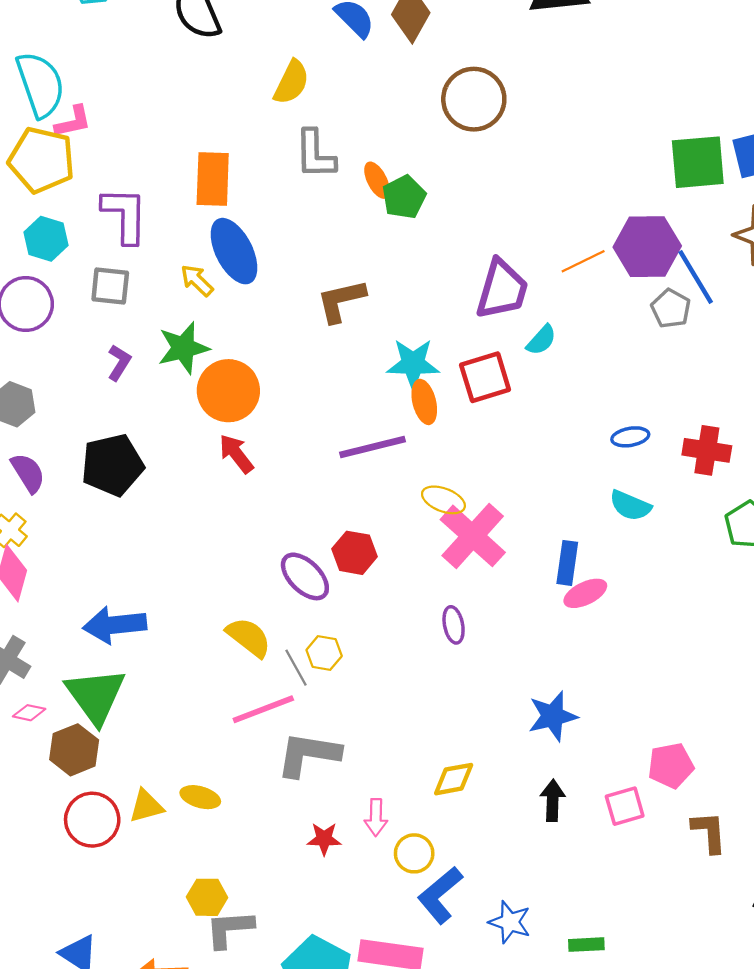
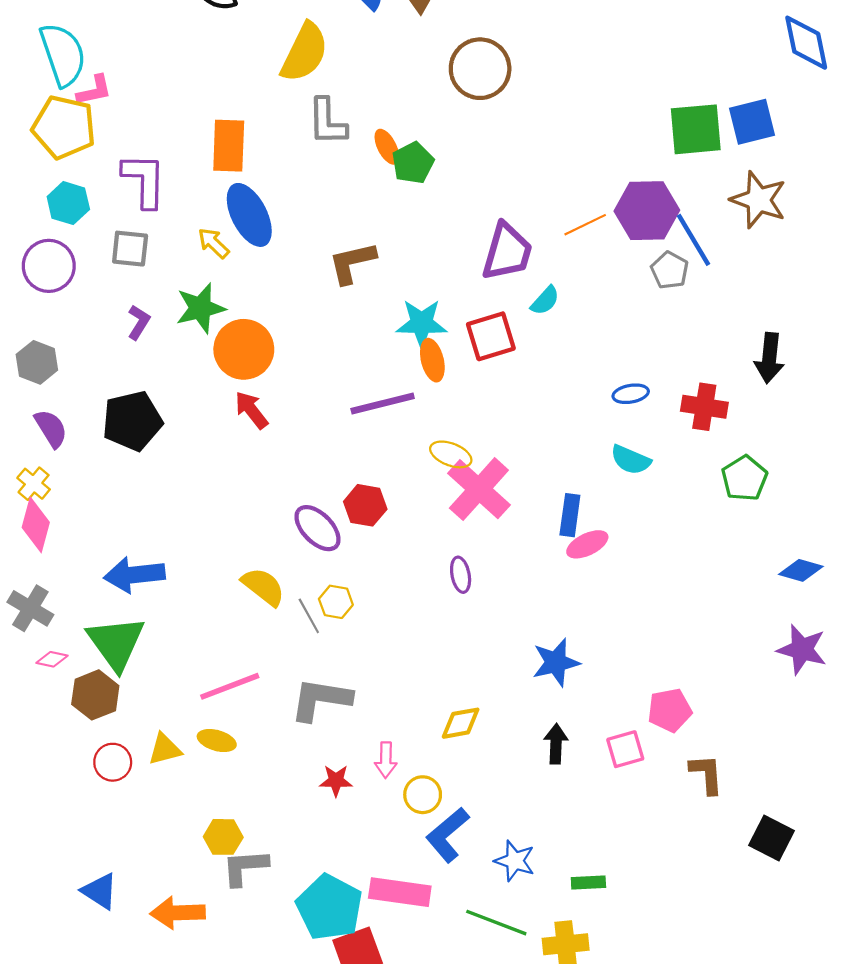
yellow semicircle: (291, 82) -> (304, 52), size x1.4
pink line: (263, 709) -> (230, 686), moved
red circle: (92, 820) -> (113, 762), size x0.7

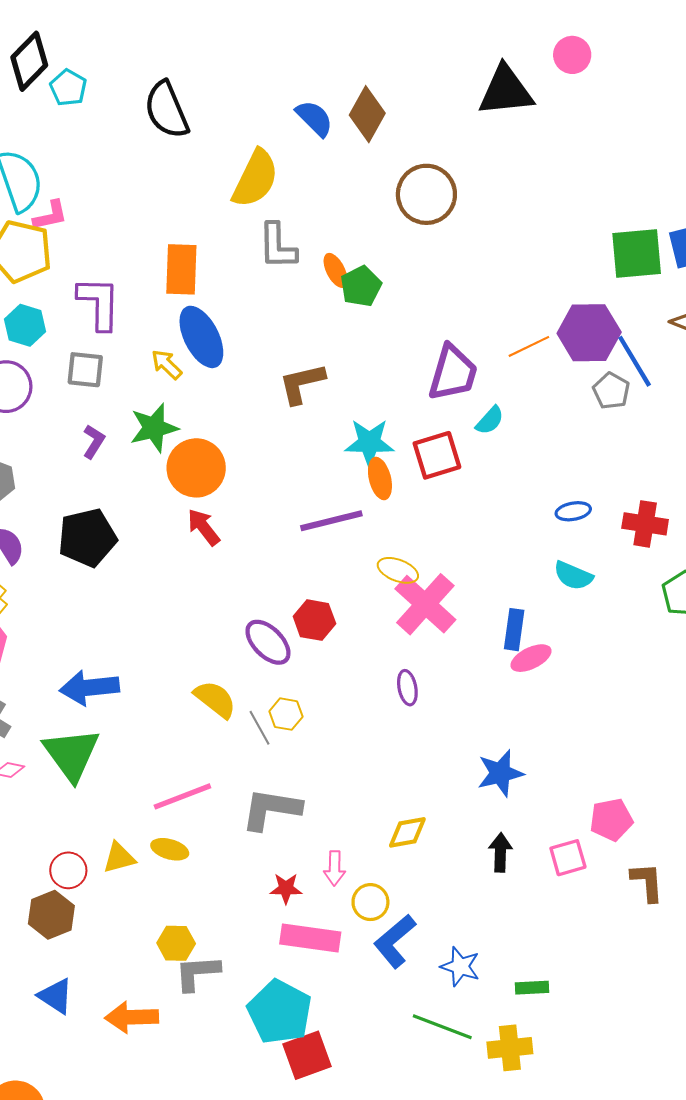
brown hexagon: (95, 695) -> (51, 915), moved
pink rectangle: (400, 892) -> (310, 938), moved

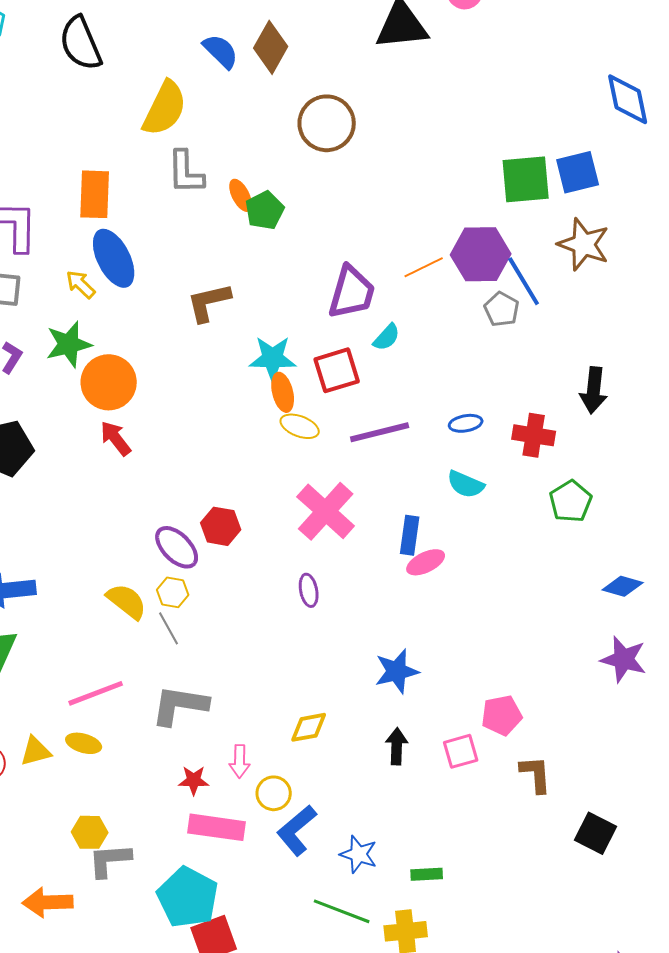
purple line: (331, 521) -> (380, 432), moved
yellow ellipse: (398, 570) -> (300, 426), moved
yellow hexagon: (286, 714) -> (173, 592), moved

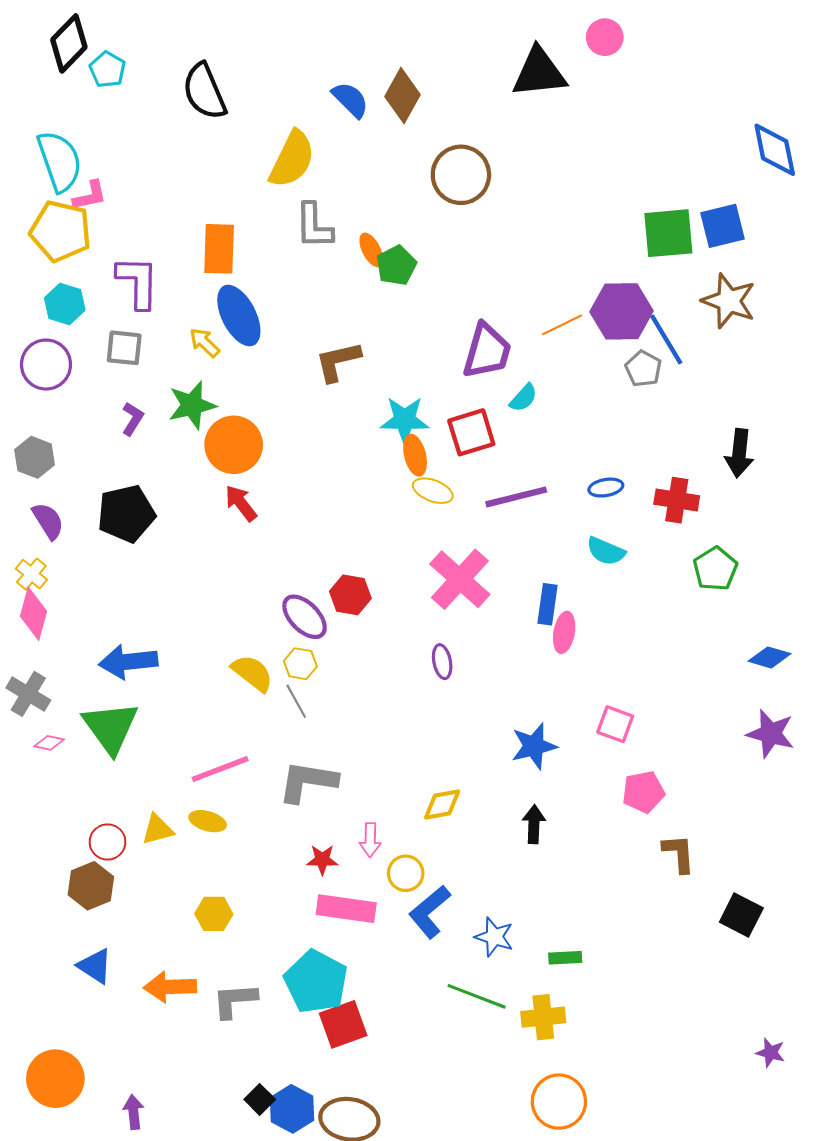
pink ellipse: (426, 562) -> (564, 632), turned -54
pink square: (461, 751) -> (615, 724), moved, turned 36
gray L-shape: (110, 860) -> (235, 1000), moved

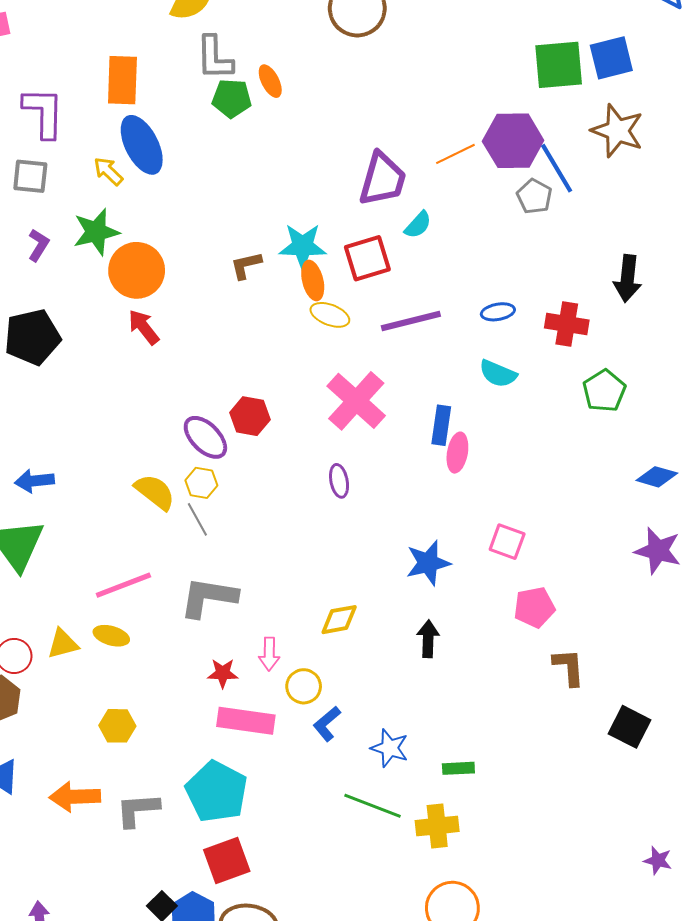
green pentagon: (396, 265) -> (232, 98), moved, turned 30
brown L-shape: (338, 361) -> (246, 265), moved, size x0.7
blue arrow: (128, 662) -> (34, 481), size x0.7
blue L-shape: (430, 912) -> (327, 724), size x0.7
red square: (343, 1024) -> (227, 860), moved

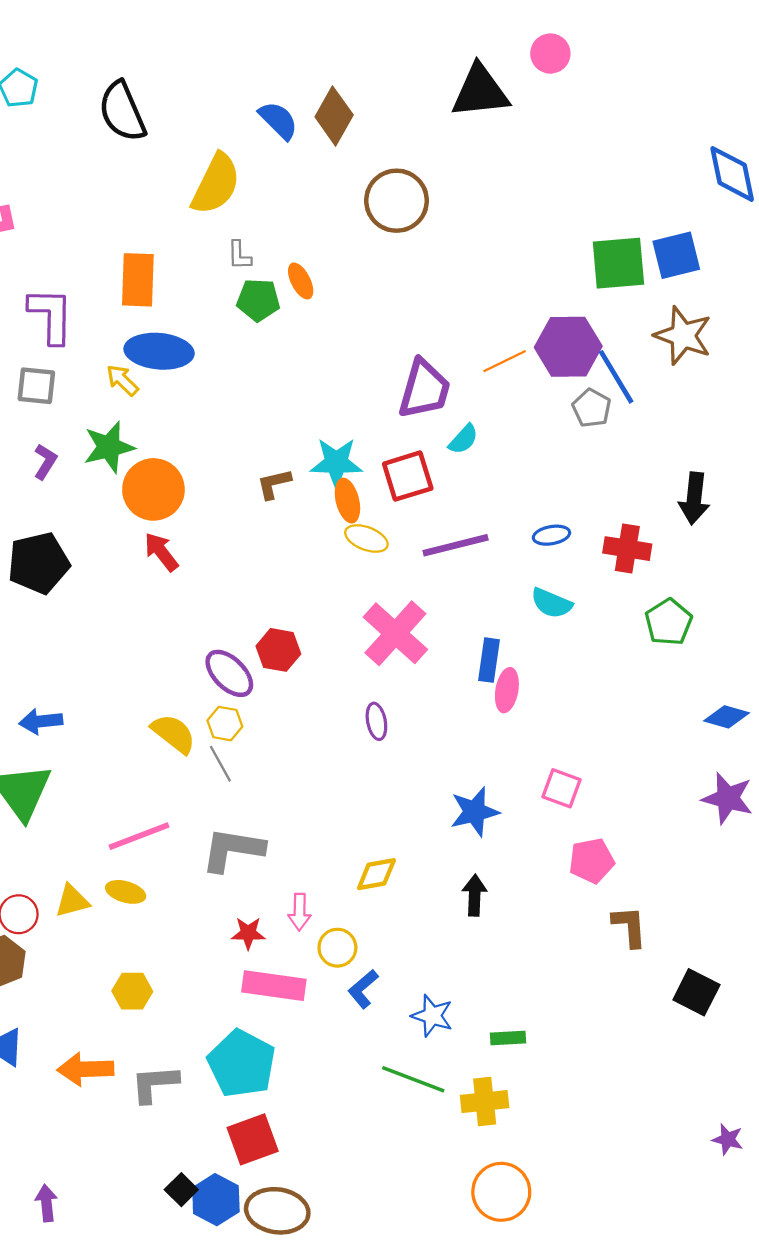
gray L-shape: (215, 58) -> (239, 255), size x0.6
blue ellipse: (142, 145) -> (159, 351), turned -58

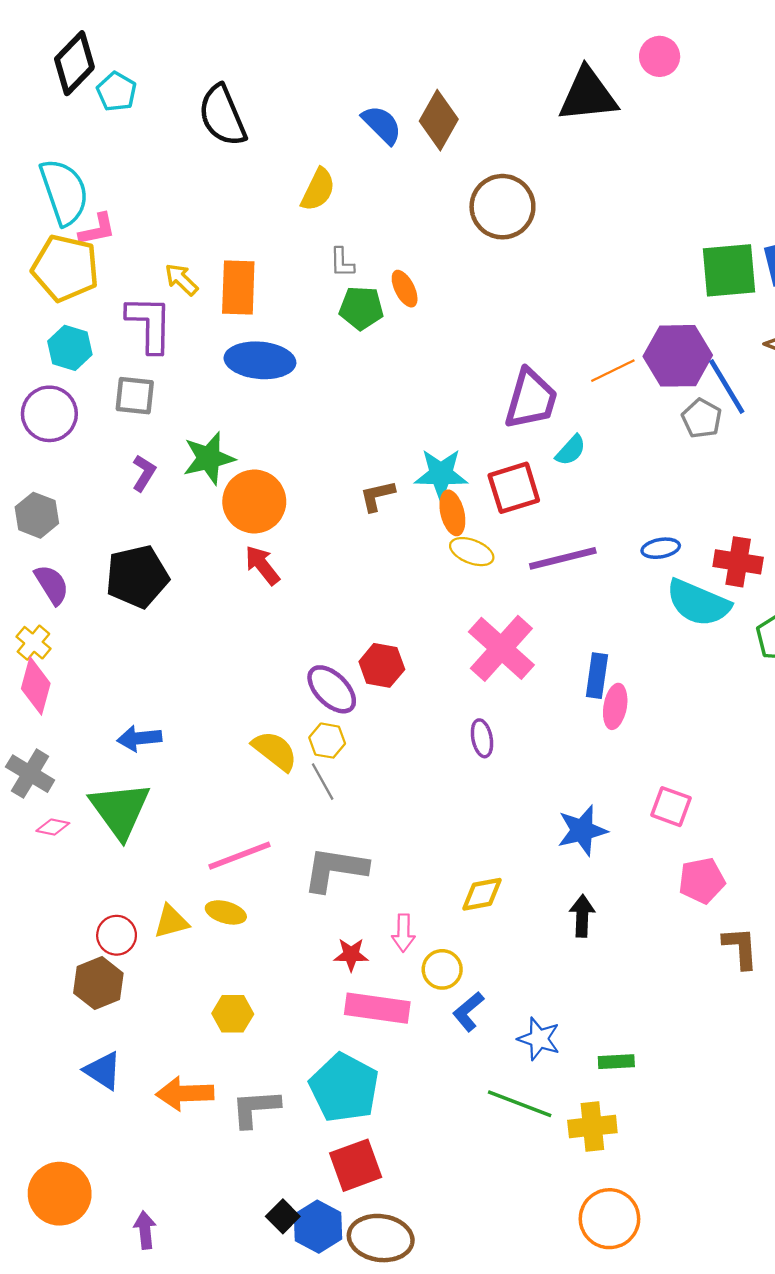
yellow semicircle: (216, 184) -> (318, 190), size x0.7
yellow arrow: (122, 380) -> (181, 280), moved
cyan semicircle: (551, 603) -> (698, 603), moved, size x1.5

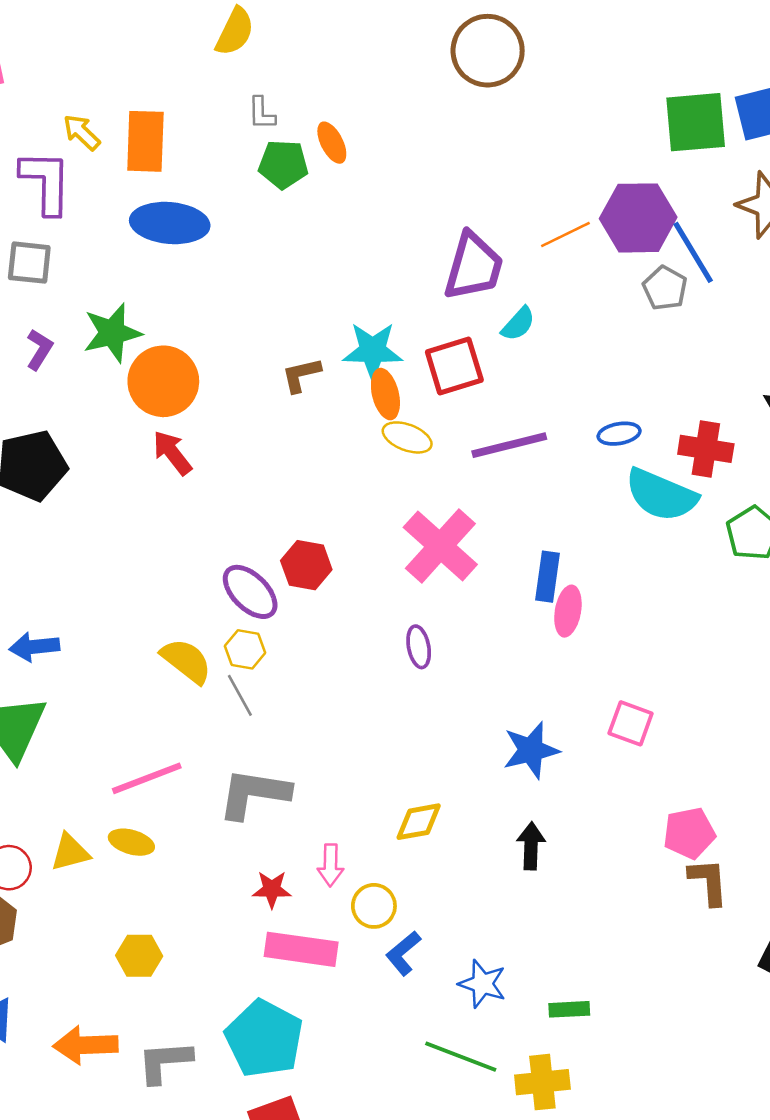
brown circle: (502, 207) -> (488, 51), moved
pink pentagon: (702, 881) -> (689, 833), moved

